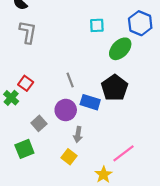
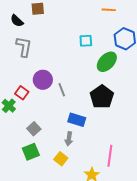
blue rectangle: (90, 102) -> (77, 120), moved
purple circle: (66, 110) -> (43, 80), moved
green square: (24, 149) -> (31, 152), moved
pink line: (124, 153) -> (110, 156), turned -45

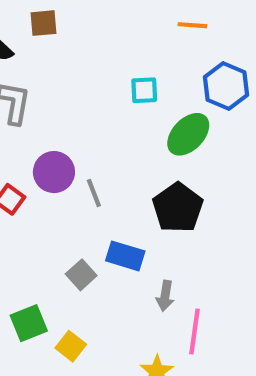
gray square: (34, 129) -> (81, 275), moved
gray arrow: (69, 139) -> (165, 296), moved
yellow square: (61, 159) -> (71, 346), moved

